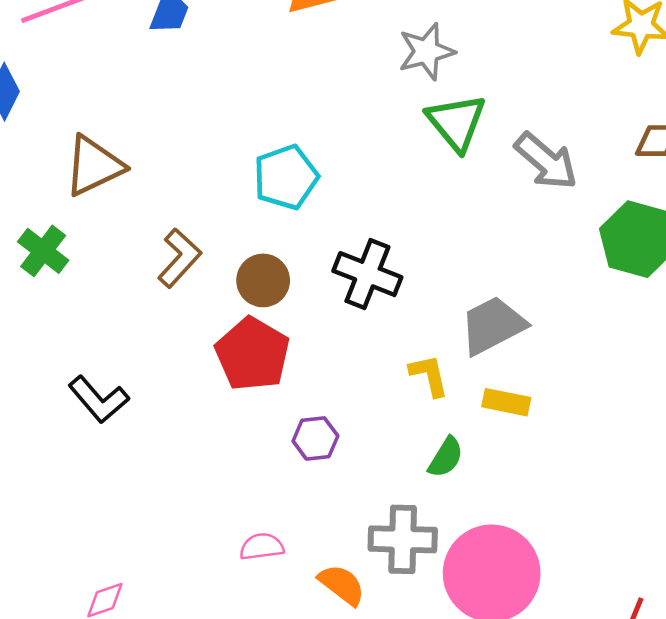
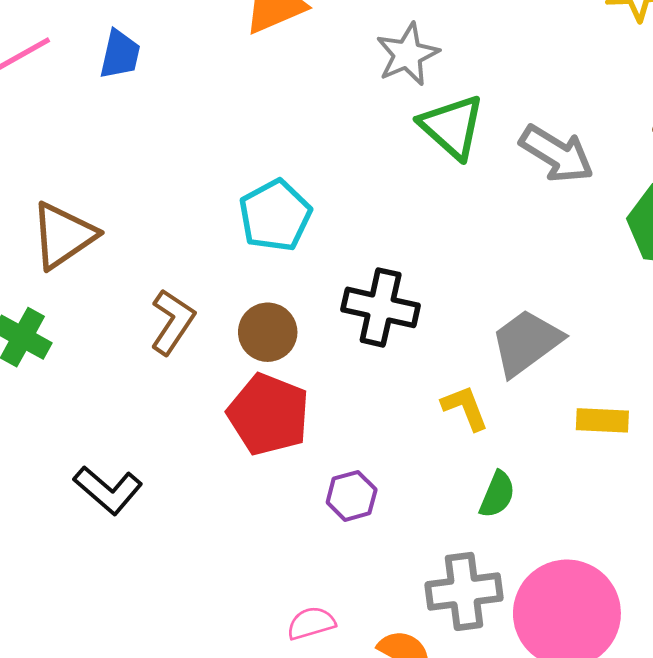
yellow rectangle: (506, 402) -> (602, 420), moved

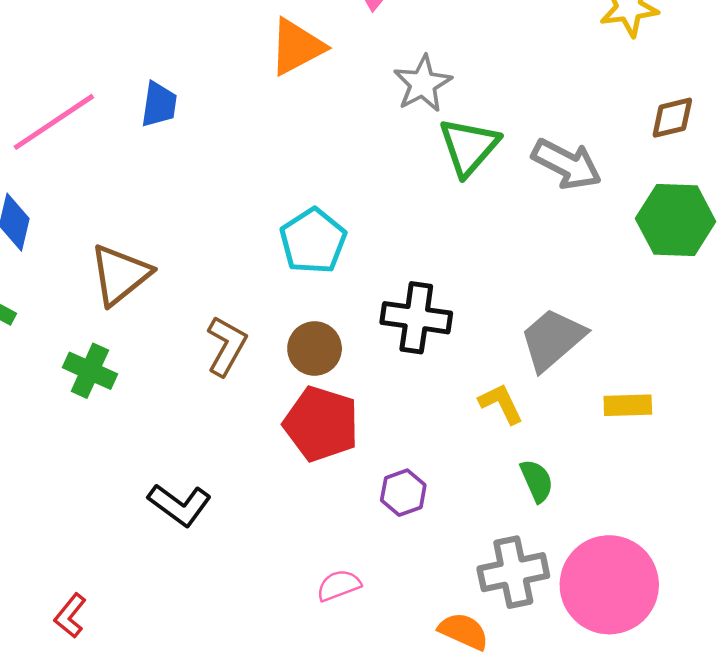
green triangle: (452, 127) -> (469, 147), turned 34
green semicircle: (497, 494) -> (537, 481), turned -42
pink semicircle: (311, 623) -> (339, 585), moved

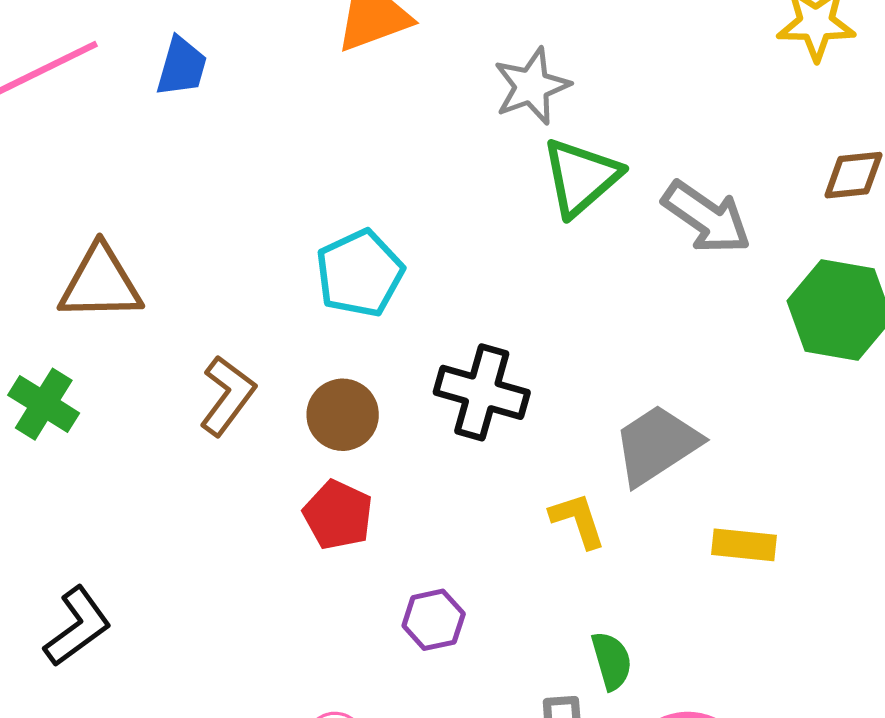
brown triangle: (120, 275) -> (100, 283), turned 30
red pentagon: (321, 424) -> (338, 515), size x0.7
green semicircle: (537, 481) -> (612, 661), moved
black L-shape: (180, 505) -> (78, 627), moved, turned -80

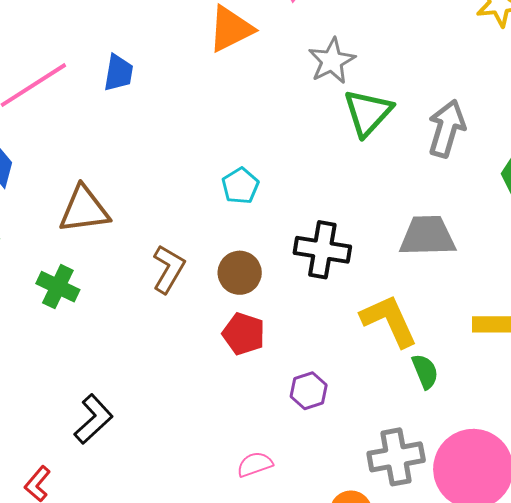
gray arrow: (707, 217) -> (447, 128), turned -102
cyan pentagon: (360, 273) -> (240, 186), size x0.7
gray trapezoid: (657, 445) -> (427, 236), moved, turned 38
yellow L-shape: (578, 520) -> (389, 321), size x1.6
green semicircle: (612, 661) -> (425, 371), moved

